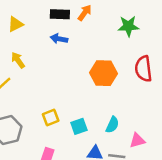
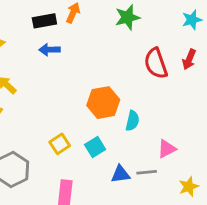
orange hexagon: (103, 73) -> (103, 103), moved
cyan semicircle: (112, 125) -> (132, 121), moved

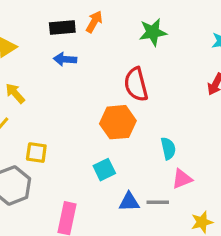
red semicircle: (156, 63) -> (136, 84), moved
cyan semicircle: (132, 121) -> (168, 148), moved, turned -30
yellow square: (60, 144) -> (36, 153), moved, turned 36

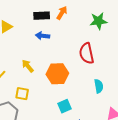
yellow arrow: (15, 93) -> (28, 66), moved
orange hexagon: (118, 122) -> (57, 74), moved
cyan semicircle: (168, 148) -> (99, 86), moved

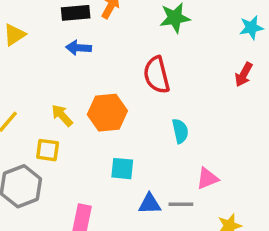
yellow arrow: (28, 66) -> (62, 115), moved
cyan square: (65, 106) -> (122, 169), turned 32

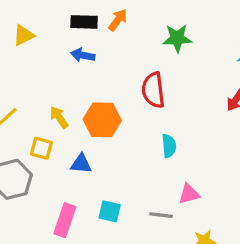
cyan square: (122, 169) -> (110, 211), moved
blue triangle: (150, 204) -> (81, 164), moved

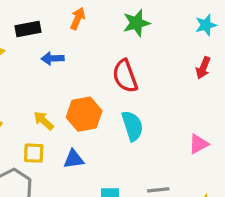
black rectangle: (84, 22) -> (28, 29), moved
cyan semicircle: (169, 146) -> (132, 126), moved, size x1.4
pink triangle: (189, 194) -> (199, 144), moved

